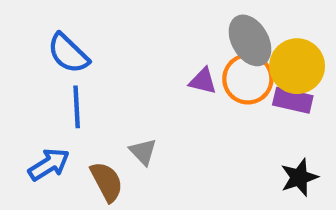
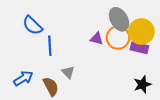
blue line: (77, 107) -> (50, 46), moved

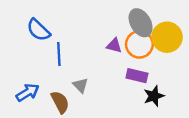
purple rectangle: (139, 48) -> (137, 76), moved
black star: (142, 84) -> (154, 96), moved

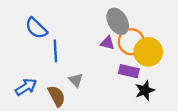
gray ellipse: (141, 23) -> (118, 21), moved
yellow circle: (167, 37) -> (148, 52), moved

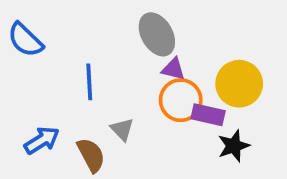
gray ellipse: (118, 21) -> (157, 34), moved
blue semicircle: (36, 28) -> (25, 40), moved
orange circle: (131, 42) -> (181, 100), moved

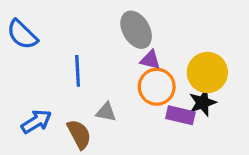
purple rectangle: (208, 115) -> (180, 115), moved
gray triangle: (122, 129) -> (106, 112), turned -35
black star: (234, 146) -> (203, 103), moved

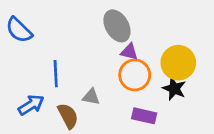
blue line: (78, 71) -> (56, 74), moved
black star: (203, 103) -> (174, 89), turned -30
purple rectangle: (180, 115) -> (144, 116), moved

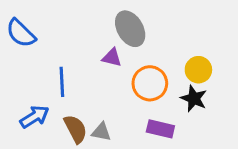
purple triangle: (129, 52) -> (112, 58), moved
yellow circle: (178, 63) -> (198, 70), size x0.7
gray triangle: (91, 97) -> (101, 132), moved

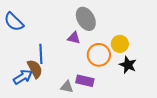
yellow circle: (198, 70) -> (120, 44), moved
brown semicircle: (75, 129) -> (35, 69), moved
purple rectangle: (160, 129) -> (85, 81), moved

